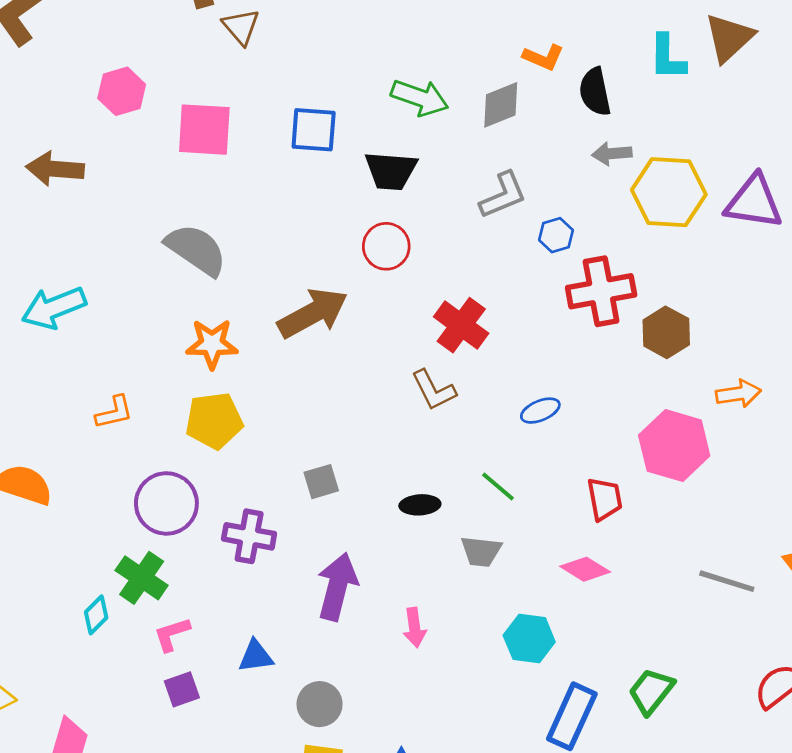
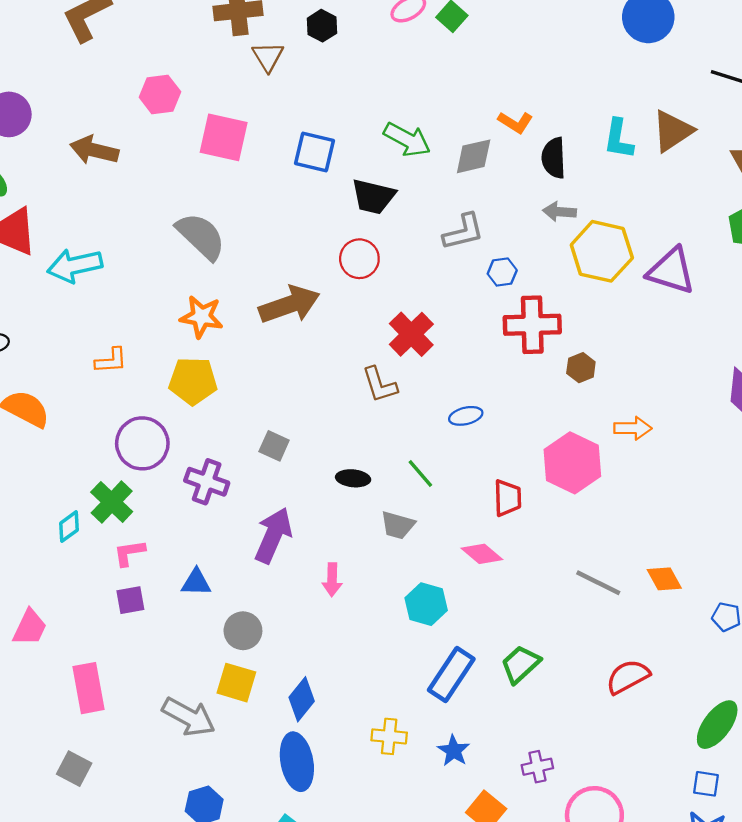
brown hexagon: (666, 332) -> (581, 368), size x0.7
gray square: (321, 482) -> (274, 446), turned 32

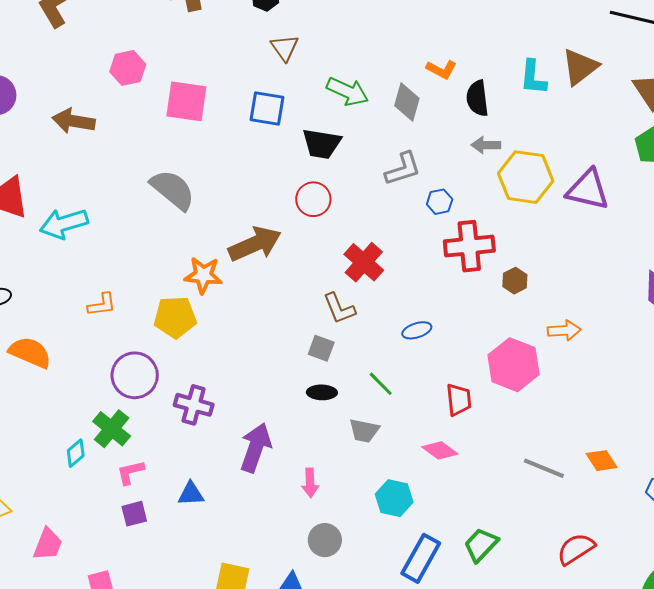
brown triangle: (268, 57) -> (285, 48), moved
gray diamond: (474, 156) -> (407, 102), turned -57
orange star: (201, 317) -> (203, 275), moved
gray square: (274, 446) -> (321, 348), moved
gray circle: (243, 631) -> (325, 540), moved

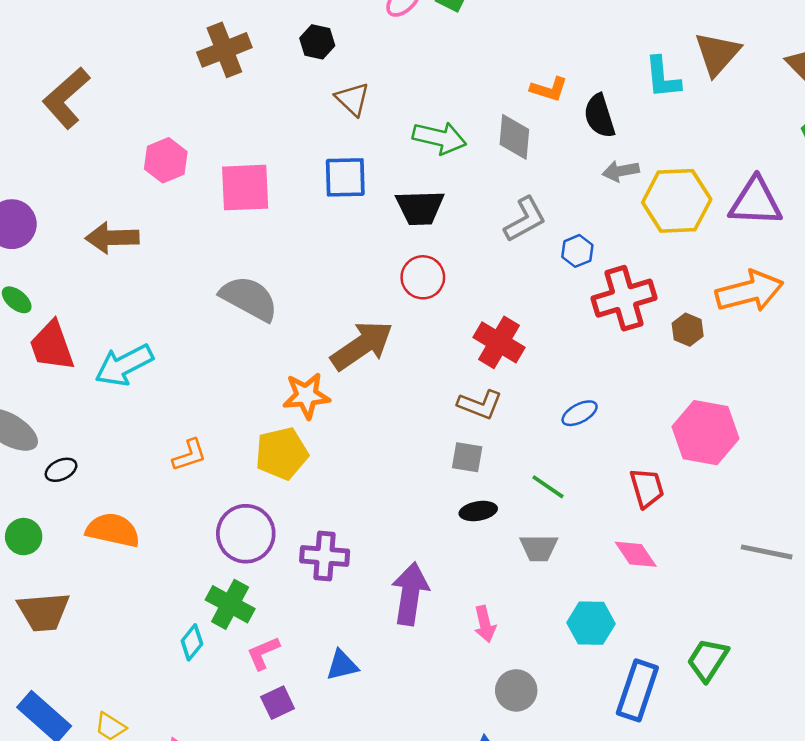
brown L-shape: (339, 308) -> (480, 405), turned -36
orange arrow: (564, 330) -> (749, 291), moved, size x1.6
pink diamond: (440, 450) -> (636, 554), turned 30

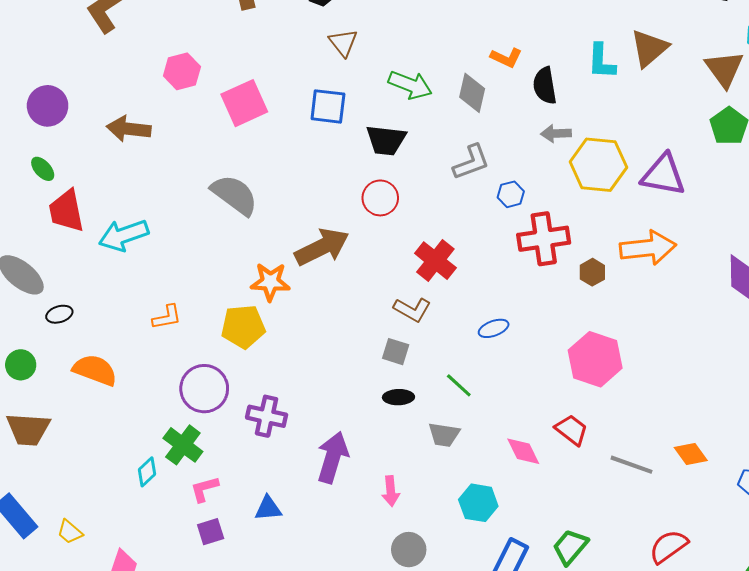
pink square: (245, 188) -> (244, 103), turned -30
red trapezoid: (647, 488) -> (571, 430), moved, turned -44

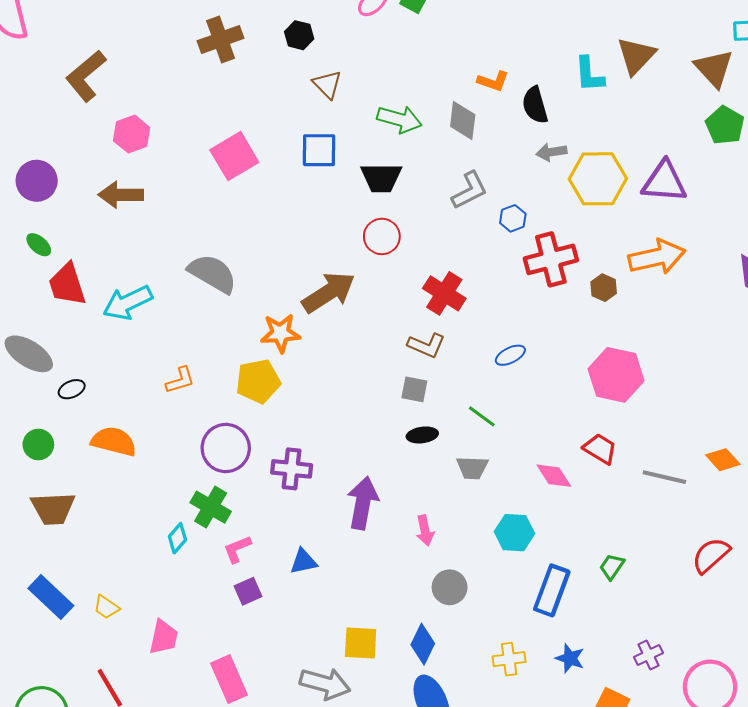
pink hexagon: (182, 71) -> (132, 134), moved
gray semicircle: (234, 195) -> (212, 274), moved
green trapezoid: (570, 547) -> (612, 567), size x0.7

